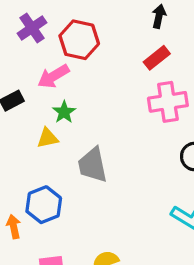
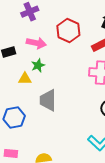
red hexagon: (79, 40) -> (68, 30), moved
pink arrow: (53, 76) -> (36, 43), turned -150

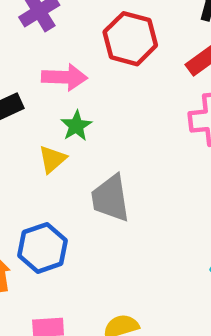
yellow triangle: (25, 79) -> (52, 159), turned -32

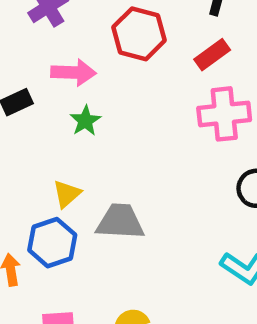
yellow triangle: (52, 159) -> (67, 194), moved
gray trapezoid: (110, 198) -> (120, 222), moved, turned 102

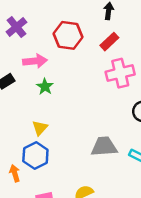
gray trapezoid: (120, 222) -> (104, 147), moved

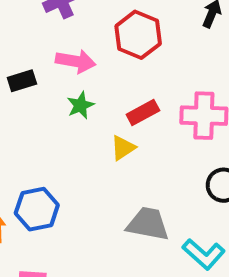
red rectangle: (109, 42) -> (143, 113), moved
yellow triangle: (40, 128) -> (123, 148), moved

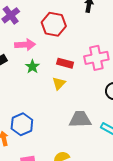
red rectangle: (143, 113) -> (65, 63), turned 56

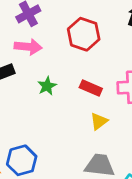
pink arrow: (25, 45) -> (28, 47), moved
yellow triangle: (59, 83) -> (99, 121), moved

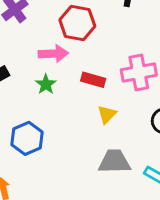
pink arrow: (28, 47) -> (53, 54), moved
blue hexagon: (22, 160) -> (27, 138), moved

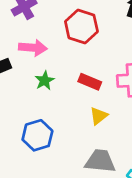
pink arrow: (53, 54) -> (33, 48), moved
blue hexagon: (27, 138) -> (37, 135), moved

